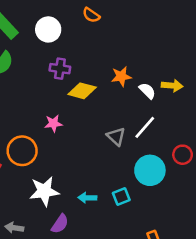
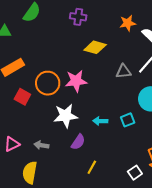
yellow diamond: (82, 91) -> (95, 47), moved
pink star: (53, 123) -> (76, 81), moved, size x1.5
gray triangle: (116, 136) -> (123, 72), turned -49

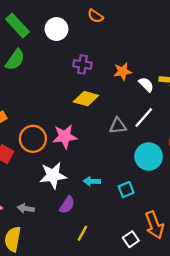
purple cross: (78, 17) -> (82, 64), moved
cyan square: (128, 120) -> (126, 190), moved

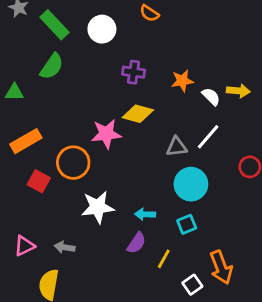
pink star: (65, 136) -> (106, 134), moved
cyan circle: (149, 157) -> (191, 184), moved
purple semicircle: (67, 205) -> (136, 243), moved
yellow line: (82, 233) -> (164, 259), moved

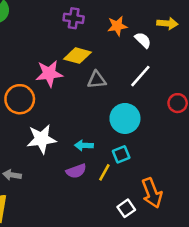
yellow arrow: (238, 91) -> (167, 23), moved
gray triangle: (177, 147) -> (97, 80), moved
purple semicircle: (136, 243) -> (76, 171), turned 36
yellow line: (164, 259) -> (104, 172), moved

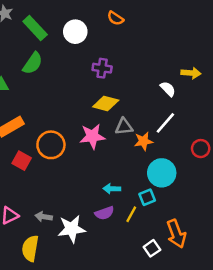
orange star: (117, 26) -> (143, 141), moved
pink star: (49, 74) -> (92, 136), moved
cyan circle: (125, 118) -> (162, 173), moved
white star: (42, 139) -> (72, 229), moved

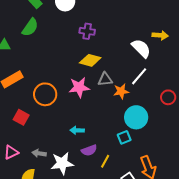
white semicircle: (168, 89) -> (141, 48), size x1.5
red square: (22, 161) -> (21, 117), moved
cyan arrow: (112, 189) -> (77, 130), moved
yellow line: (131, 214) -> (105, 161), moved

